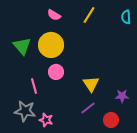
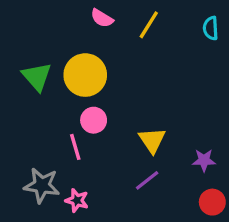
pink semicircle: (54, 15) -> (102, 18), moved
pink line: (34, 86) -> (75, 147), moved
red circle: (111, 120) -> (212, 202), moved

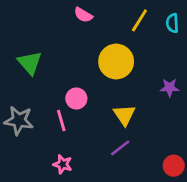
yellow line: (149, 25) -> (139, 20), moved
yellow circle: (85, 75) -> (116, 61), moved
purple star: (204, 160) -> (170, 88), moved
gray star: (42, 185) -> (19, 120), moved

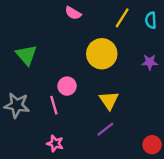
purple star: (170, 88) -> (150, 62), moved

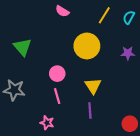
cyan semicircle: (151, 20) -> (129, 17), turned 32
pink line: (54, 105) -> (57, 96), moved
purple line: (105, 129) -> (90, 110), turned -56

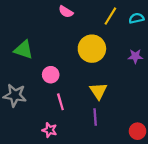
cyan semicircle: (129, 17) -> (136, 18), turned 48
green triangle: (22, 47) -> (24, 50), turned -30
pink circle: (57, 74) -> (51, 75), moved

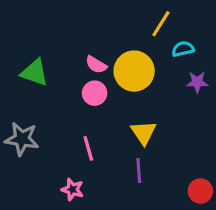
pink semicircle: (66, 12) -> (96, 65), moved
cyan semicircle: (136, 18) -> (183, 49), moved
pink circle: (51, 75) -> (95, 93), moved

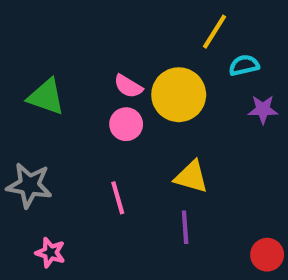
yellow triangle: (144, 133) -> (191, 177), turned -40
pink star: (72, 189) -> (50, 253), moved

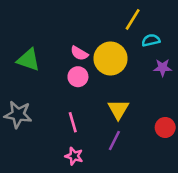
yellow triangle: (191, 177) -> (118, 109), turned 45
purple line: (185, 227) -> (114, 140), turned 30
pink star: (50, 253) -> (74, 156), moved
red circle: (267, 255) -> (165, 127), moved

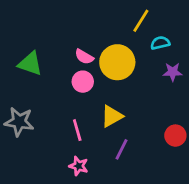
yellow triangle: (118, 109) -> (112, 116), moved, turned 30

